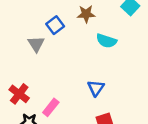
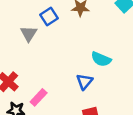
cyan semicircle: (106, 41) -> (101, 59), moved

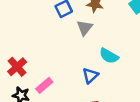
gray triangle: (29, 34) -> (85, 28), moved

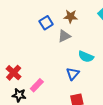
gray triangle: (85, 28) -> (64, 36), turned 32

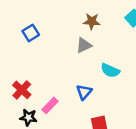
blue square: (46, 23) -> (31, 33), moved
blue triangle: (73, 74) -> (84, 92), moved

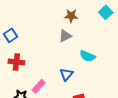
blue square: (31, 33) -> (10, 35), moved
red cross: (22, 90) -> (16, 62), moved, turned -35

